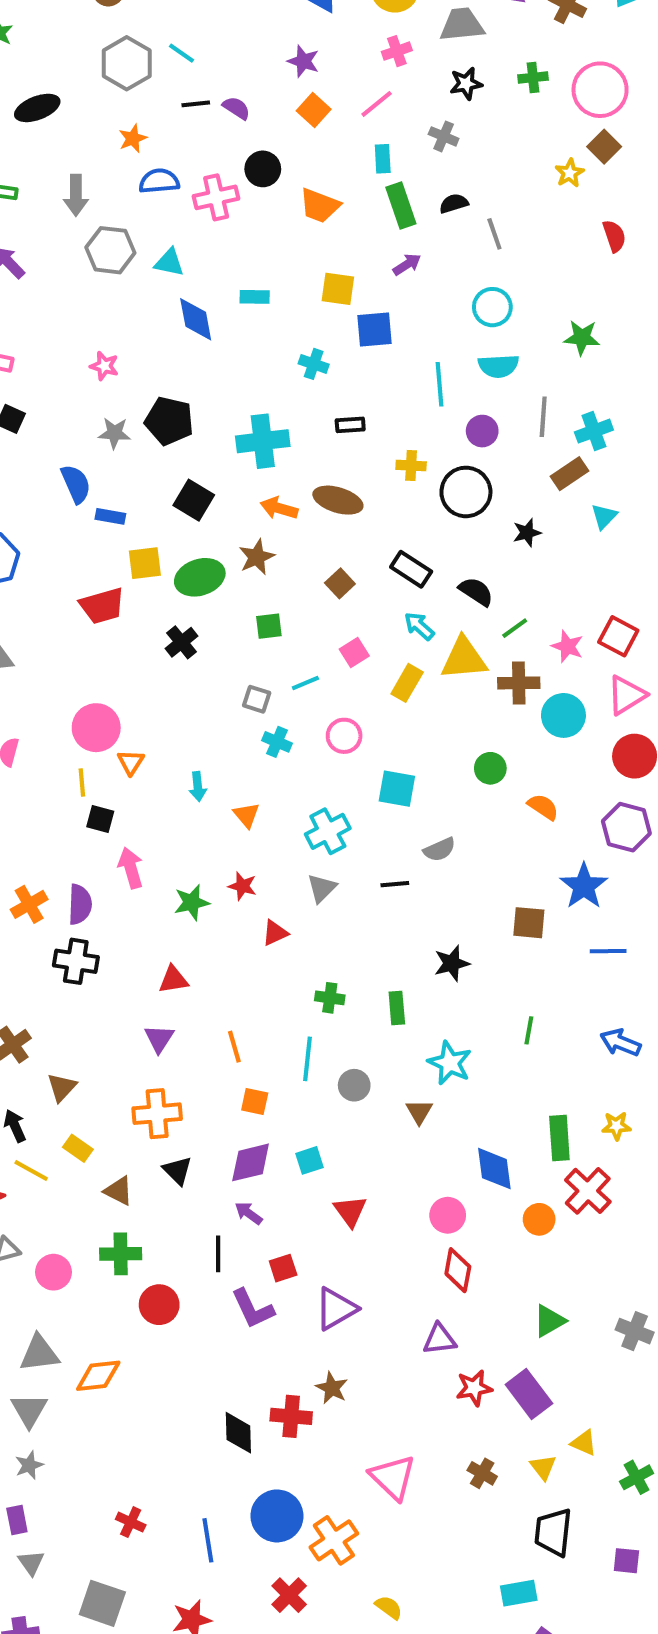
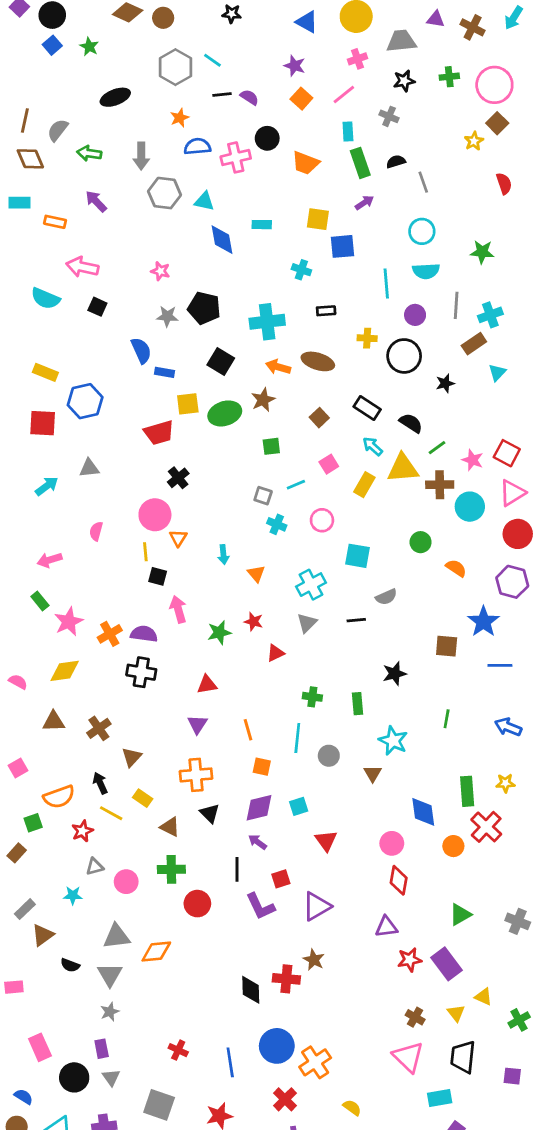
black cross: (181, 642) -> (178, 478), moved
purple semicircle: (80, 904) -> (144, 634), turned -84
pink triangle: (393, 1477) -> (408, 1057), moved

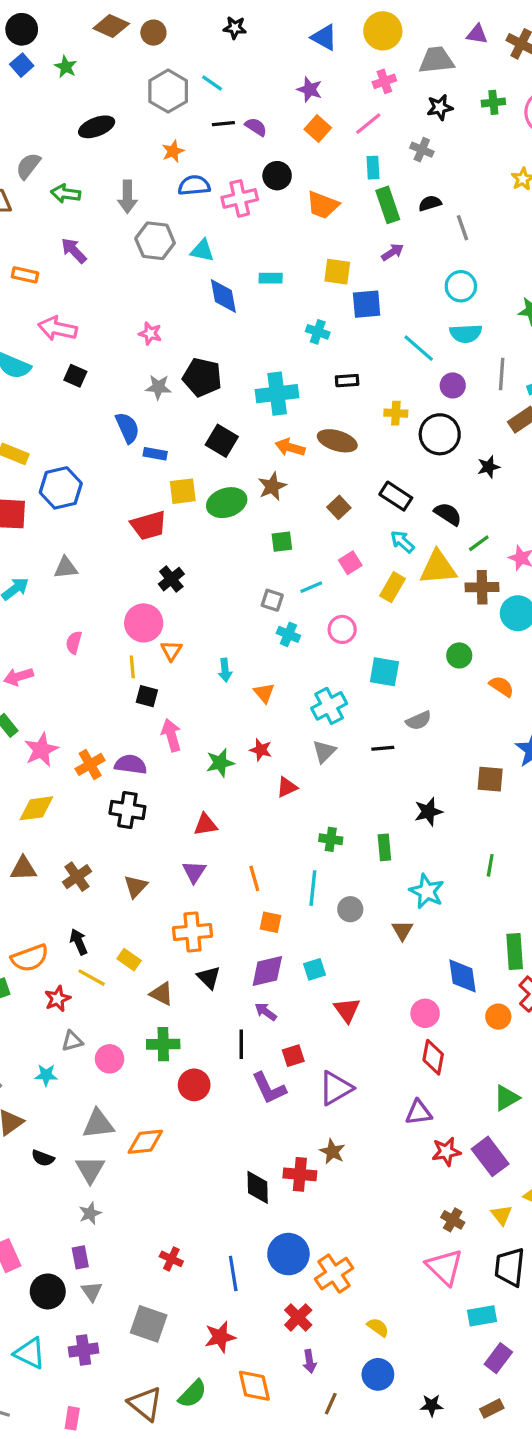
cyan line: (386, 283) -> (419, 348), turned -44
brown triangle: (132, 757) -> (136, 886), moved

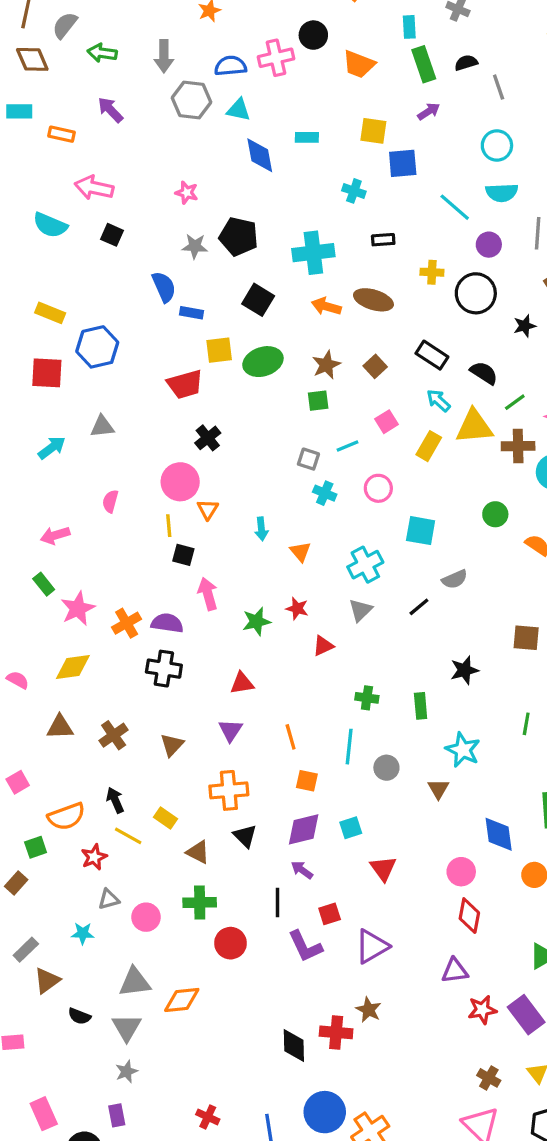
blue semicircle: (194, 185) -> (230, 66), moved
brown star: (272, 486) -> (326, 365), moved
black line: (383, 748) -> (419, 607), turned -35

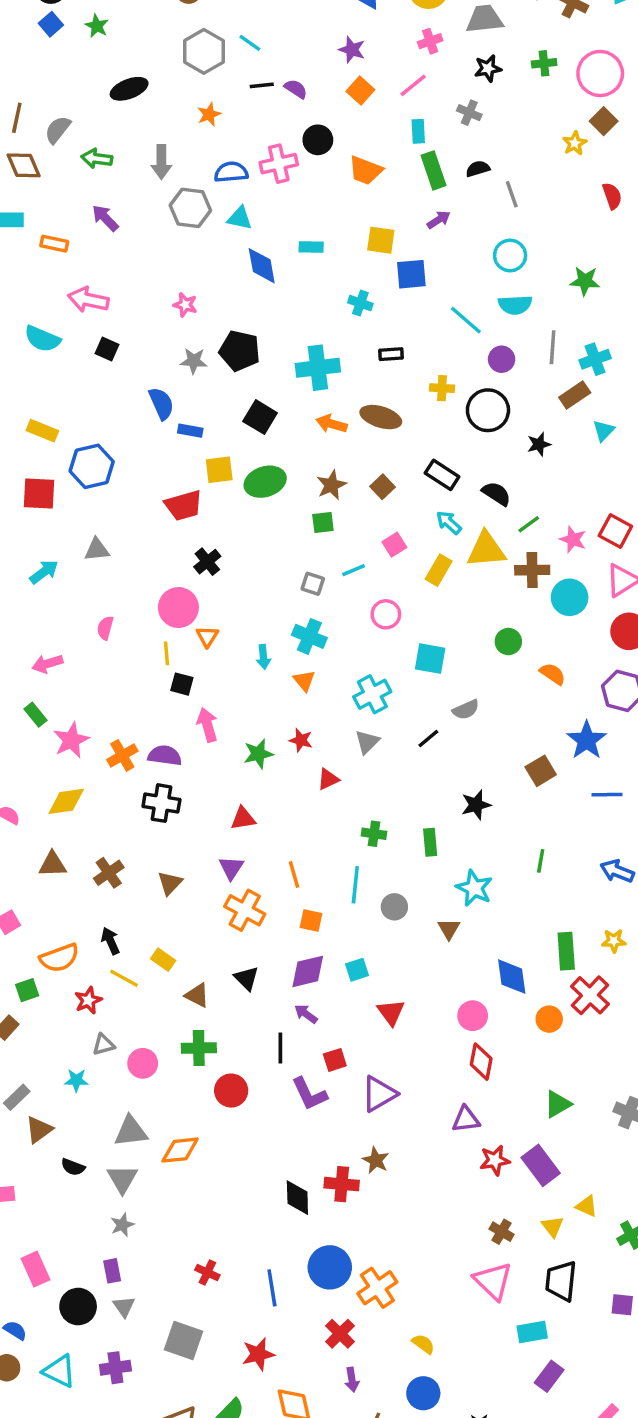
cyan cross: (325, 493) -> (309, 636), moved, size x1.4
brown square: (526, 638) -> (541, 771), turned -36
orange cross: (229, 790) -> (245, 910), moved, turned 33

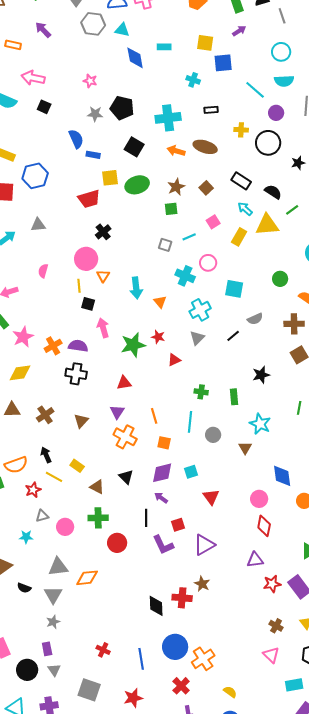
brown cross: (532, 570) -> (294, 324), moved
cyan cross: (309, 636) -> (185, 276), moved
cyan arrow: (263, 657) -> (136, 288), size x1.5
green star: (258, 754) -> (133, 345), size x1.4
pink triangle: (493, 1281) -> (271, 655), size x0.7

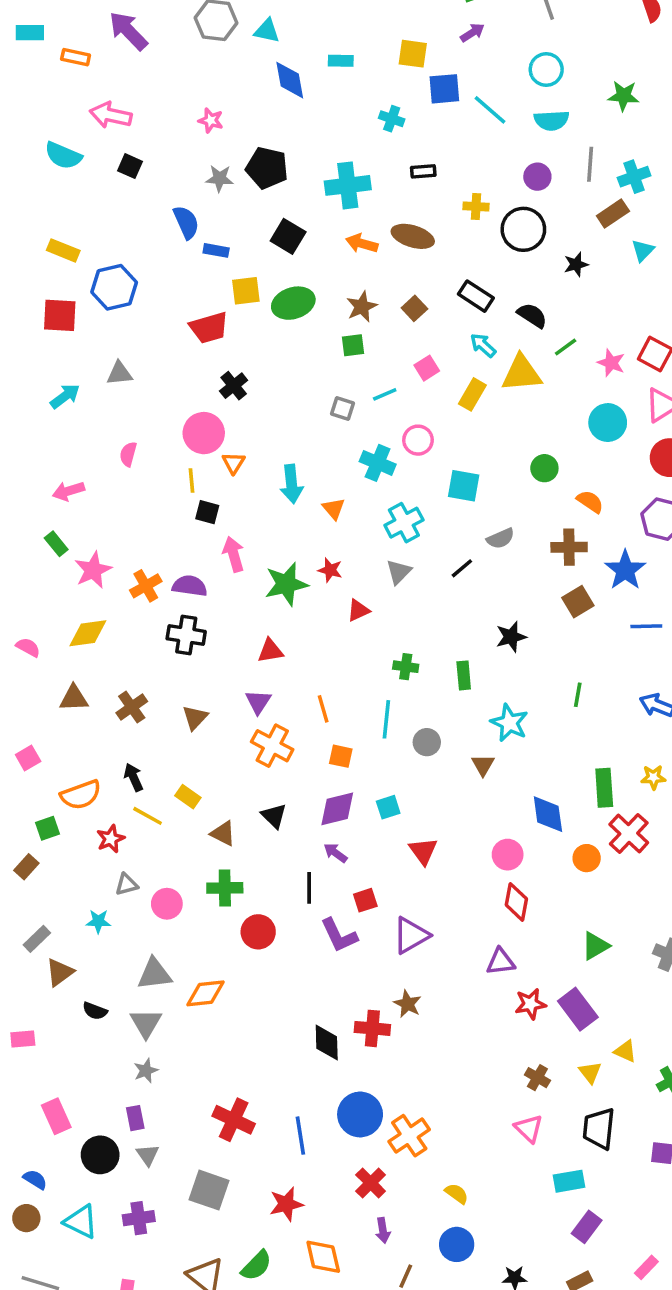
purple arrow: (43, 30) -> (128, 31), size x1.4
cyan line: (255, 90) -> (490, 110), moved
red cross: (103, 650) -> (234, 1120), size x1.6

